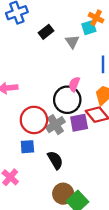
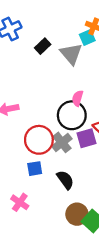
gray triangle: (72, 42) -> (71, 54), size x1.5

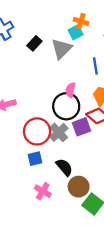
gray triangle: (71, 54) -> (62, 49), turned 30
pink cross: (20, 202) -> (43, 191), moved
brown circle: (77, 214) -> (79, 187), moved

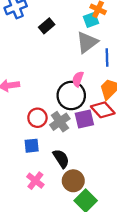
gray triangle: (62, 49) -> (87, 42), moved
red circle: (37, 131) -> (37, 118), size x0.7

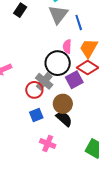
pink semicircle: (78, 79) -> (67, 46), moved
gray cross: (60, 122) -> (44, 81), moved
brown circle: (73, 181) -> (63, 104), moved

